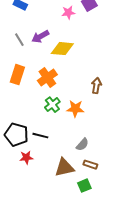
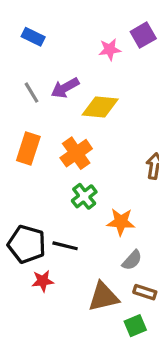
orange star: (75, 109) -> (121, 222), moved

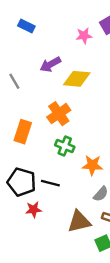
gray line: (31, 93) -> (14, 81), moved
orange rectangle: (28, 148) -> (23, 132), moved
green cross: (84, 196) -> (65, 146), turned -30

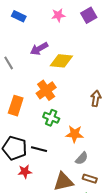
pink star: (84, 36) -> (58, 15), moved

